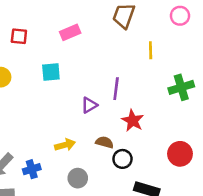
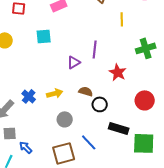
red star: (133, 121) -> (118, 72), moved
blue cross: (32, 169) -> (29, 96), moved, turned -32

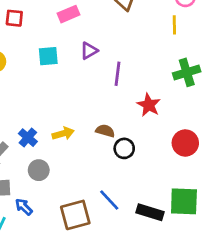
yellow line: (122, 19) -> (174, 25), moved
purple triangle: (74, 62) -> (89, 51), moved
gray circle: (65, 119) -> (39, 170), moved
black rectangle: (119, 128) -> (150, 212), moved

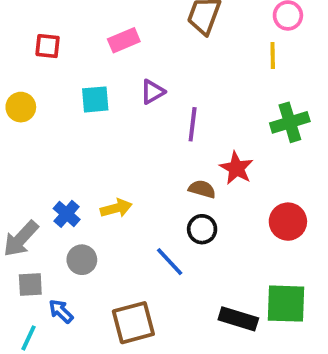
brown semicircle: (105, 131) -> (202, 189), moved
blue line: (109, 200) -> (170, 262), moved

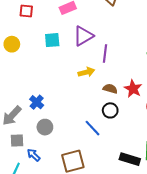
purple triangle: (152, 92) -> (83, 36), size x1.5
red star: (236, 168) -> (133, 89), moved
yellow arrow: (116, 208) -> (86, 72), moved

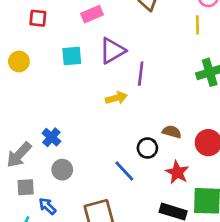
brown semicircle: (110, 89) -> (172, 132), moved
red star: (133, 89) -> (177, 172), moved

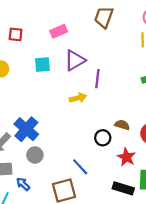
blue cross: (51, 137) -> (26, 129), size x1.6
blue line: (124, 171) -> (80, 167), moved

